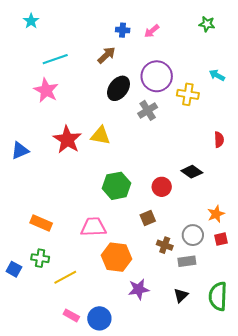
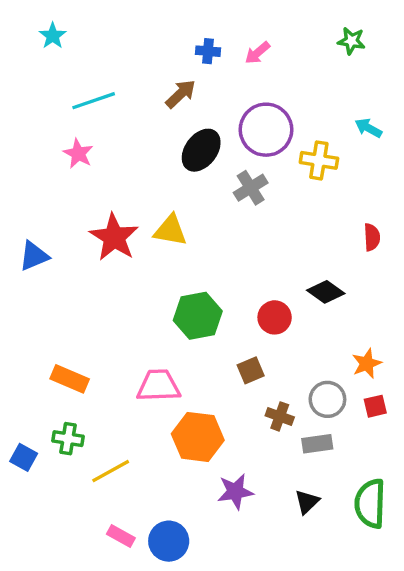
pink star: (46, 90) -> (78, 154), size x0.7

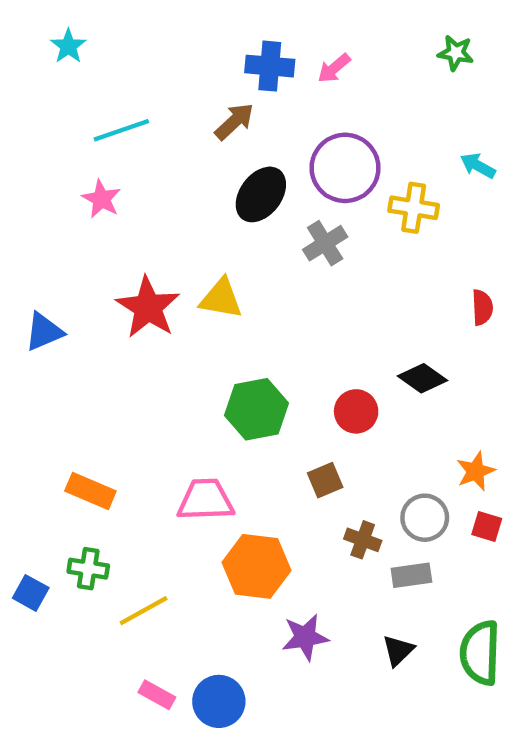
blue cross: (208, 51) -> (270, 66), size x1.5
red square: (375, 406) -> (487, 527), turned 30

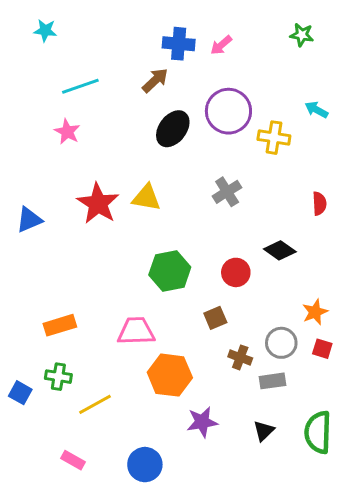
cyan star: (68, 46) -> (45, 30), turned -30
gray cross: (325, 243) -> (227, 192), moved
orange rectangle: (90, 491) -> (60, 325), turned -40
pink rectangle: (157, 695) -> (73, 460), moved

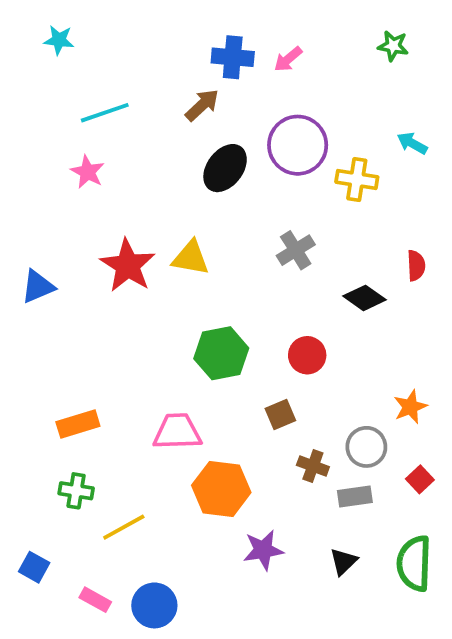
black diamond: (280, 250) -> (364, 298), moved
red square: (322, 349) -> (420, 479), moved, turned 30
blue square: (20, 393) -> (34, 567), moved
blue circle: (145, 465) -> (154, 605), moved

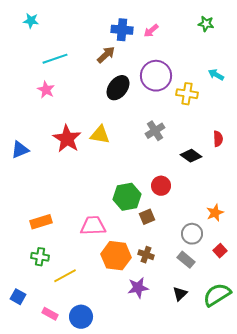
green hexagon: (221, 353) -> (127, 197), moved
brown cross: (313, 466) -> (146, 255), moved
gray rectangle: (355, 497) -> (186, 260), turned 48
green semicircle: (414, 563) -> (217, 295), turned 56

